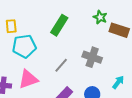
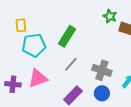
green rectangle: (59, 25) -> (67, 36), moved
gray cross: (92, 57) -> (102, 70), moved

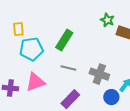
gray line: (71, 64) -> (68, 68), turned 63
blue circle: (102, 93) -> (111, 97), moved

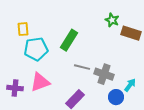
gray line: (68, 68) -> (82, 67), moved

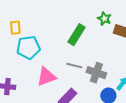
green rectangle: (69, 40) -> (76, 35), moved
pink triangle: (40, 82) -> (46, 77), moved

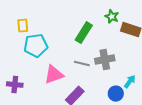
gray cross: (96, 73) -> (105, 60), moved, turned -30

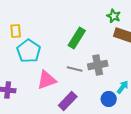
green star: (112, 17) -> (114, 16), moved
cyan pentagon: (36, 46) -> (29, 51), turned -30

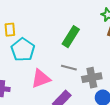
gray cross: (98, 65) -> (92, 78), moved

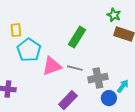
pink triangle: (41, 79) -> (52, 66), moved

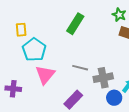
green rectangle: (77, 37) -> (75, 24), moved
pink triangle: (52, 66) -> (45, 75), moved, turned -30

